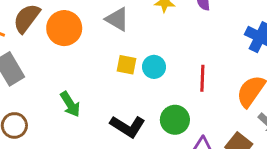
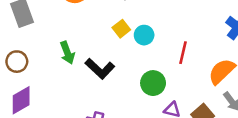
yellow square: (127, 65) -> (121, 29), turned 30
black L-shape: (128, 126) -> (100, 69), moved

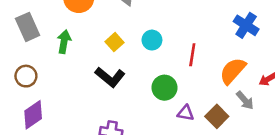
yellow square: (121, 29) -> (114, 42), moved
green arrow: (67, 53) -> (64, 42), moved, turned -145

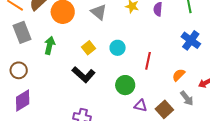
orange semicircle: (233, 71) -> (179, 75), size x0.6

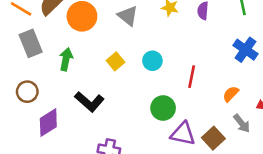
black L-shape: (84, 75) -> (89, 102), moved
purple diamond: (23, 100) -> (48, 123), moved
purple triangle: (141, 106) -> (183, 134), size x1.5

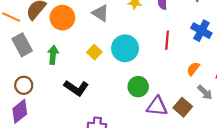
cyan circle: (152, 61) -> (125, 48), size x1.6
red line: (192, 77) -> (167, 40), moved
purple diamond: (48, 123) -> (20, 111), moved

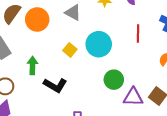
green arrow: (53, 55) -> (32, 65), moved

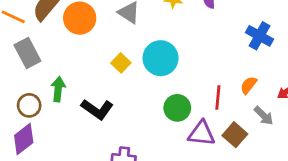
red line: (138, 34) -> (218, 97), moved
green arrow: (32, 65) -> (58, 89), moved

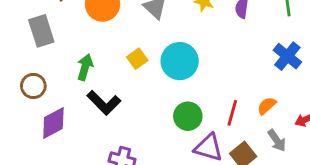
green arrow: (58, 89) -> (85, 67), moved
purple diamond: (24, 139) -> (53, 123), moved

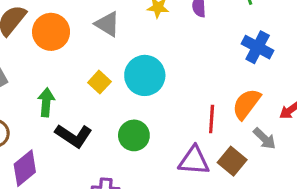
orange semicircle: (267, 106) -> (246, 104), size x1.5
green circle: (188, 116) -> (134, 135), moved

